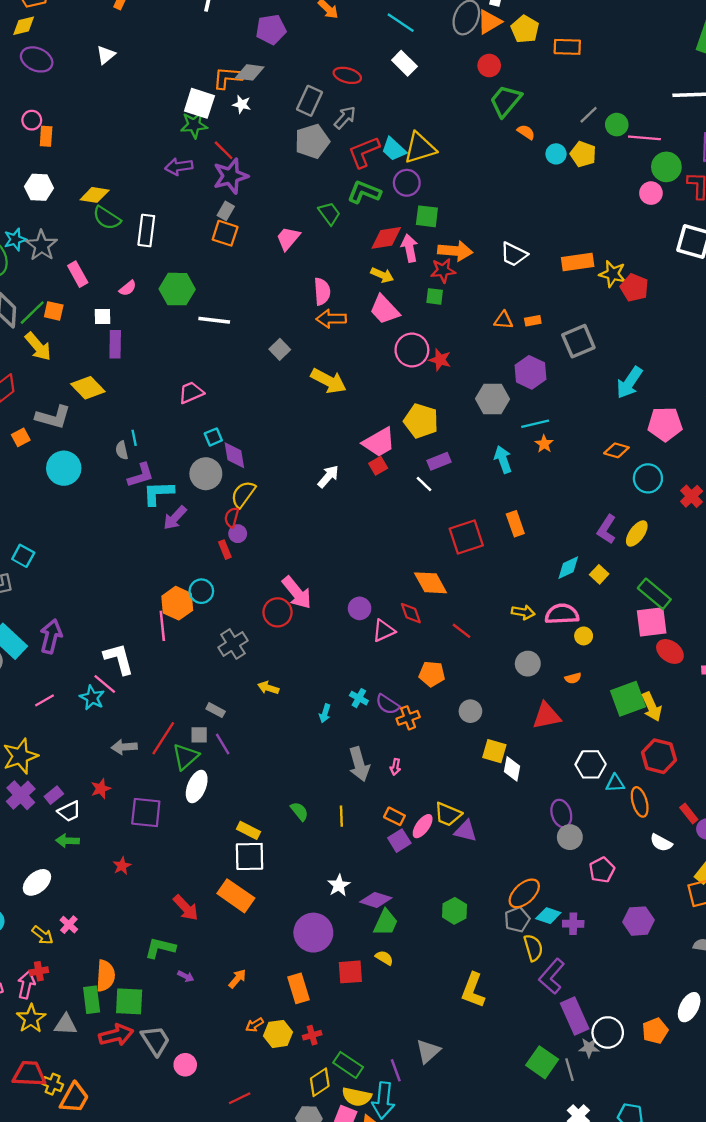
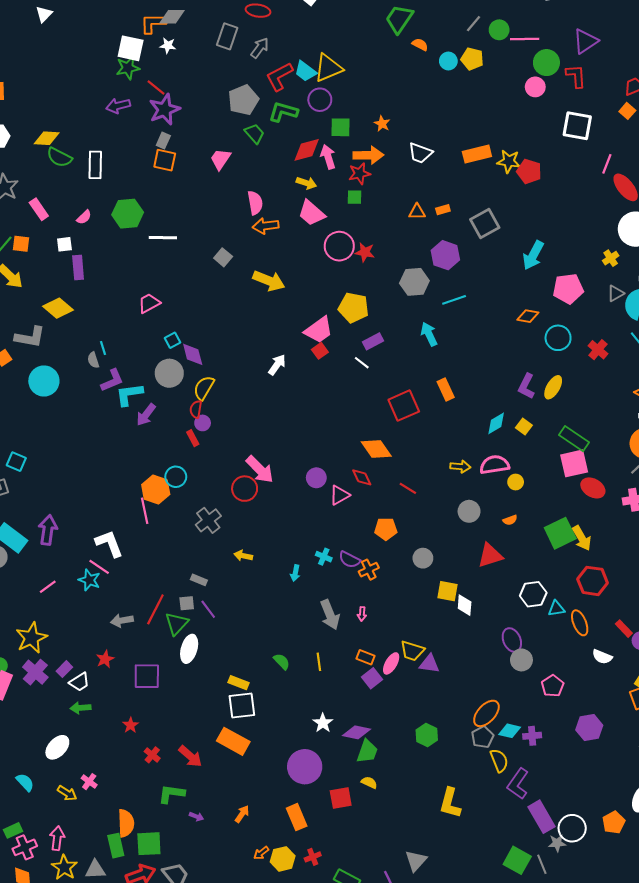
gray pentagon: (312, 141) -> (243, 100), moved
orange star: (544, 444) -> (382, 124), moved
red cross: (39, 971) -> (152, 755), moved, turned -35

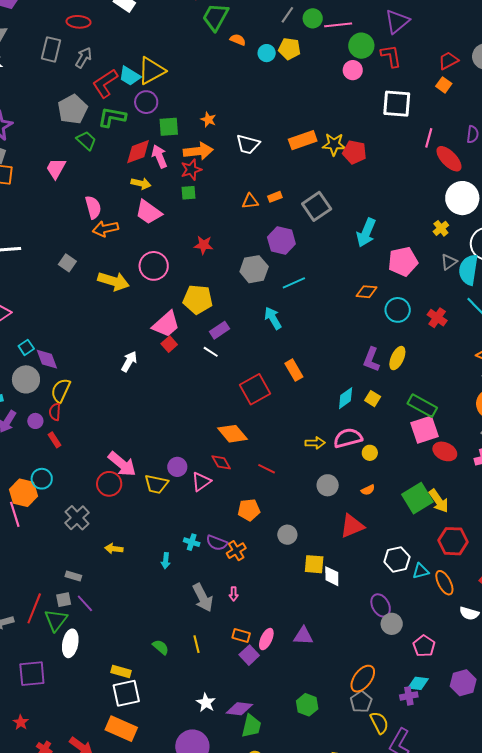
pink circle: (339, 246) -> (154, 266), moved
purple circle: (203, 423) -> (35, 421), moved
yellow trapezoid: (412, 651) -> (156, 484), moved
cyan diamond: (510, 731) -> (418, 683), moved

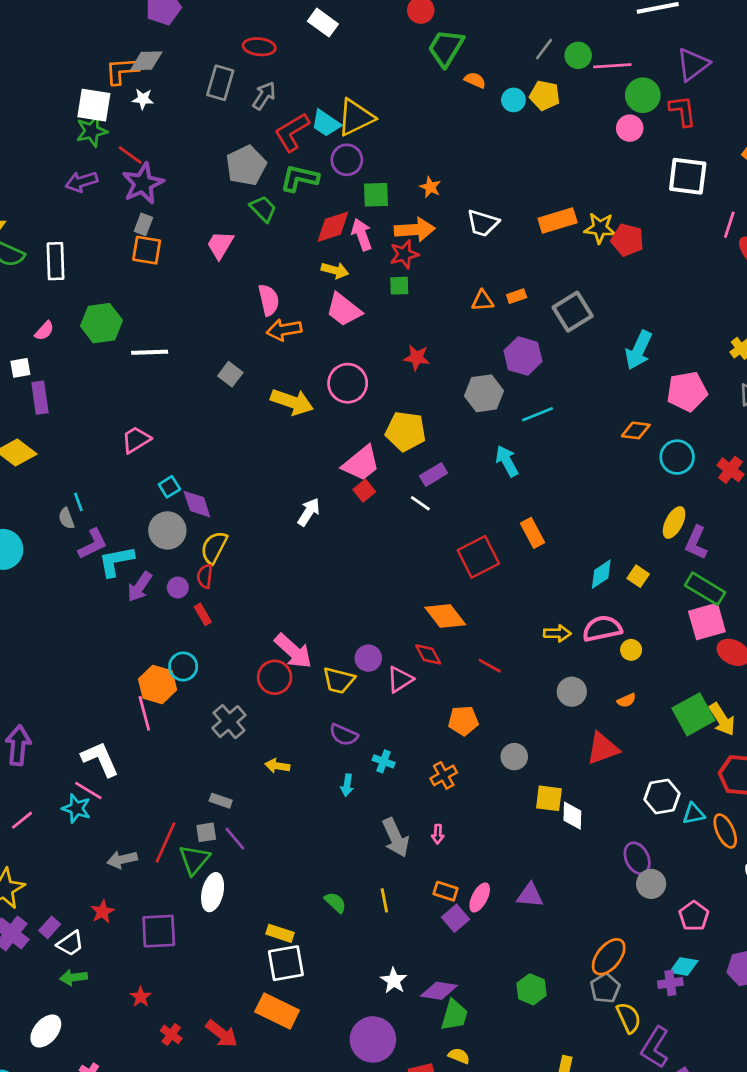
purple L-shape: (371, 360) -> (696, 543), moved
purple semicircle: (217, 543) -> (344, 735), moved

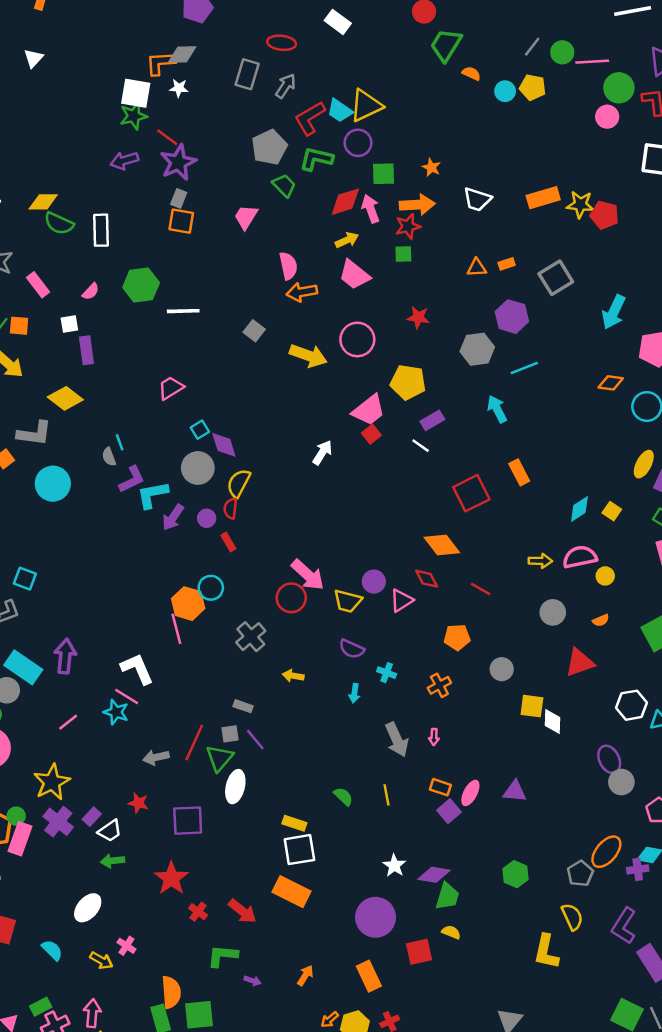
yellow arrow: (335, 270) -> (347, 240), turned -40
red star: (103, 912) -> (138, 803), turned -30
orange ellipse: (609, 957) -> (606, 852), moved
red star: (141, 997) -> (171, 878), size x1.8
yellow semicircle: (629, 1018) -> (572, 917), moved

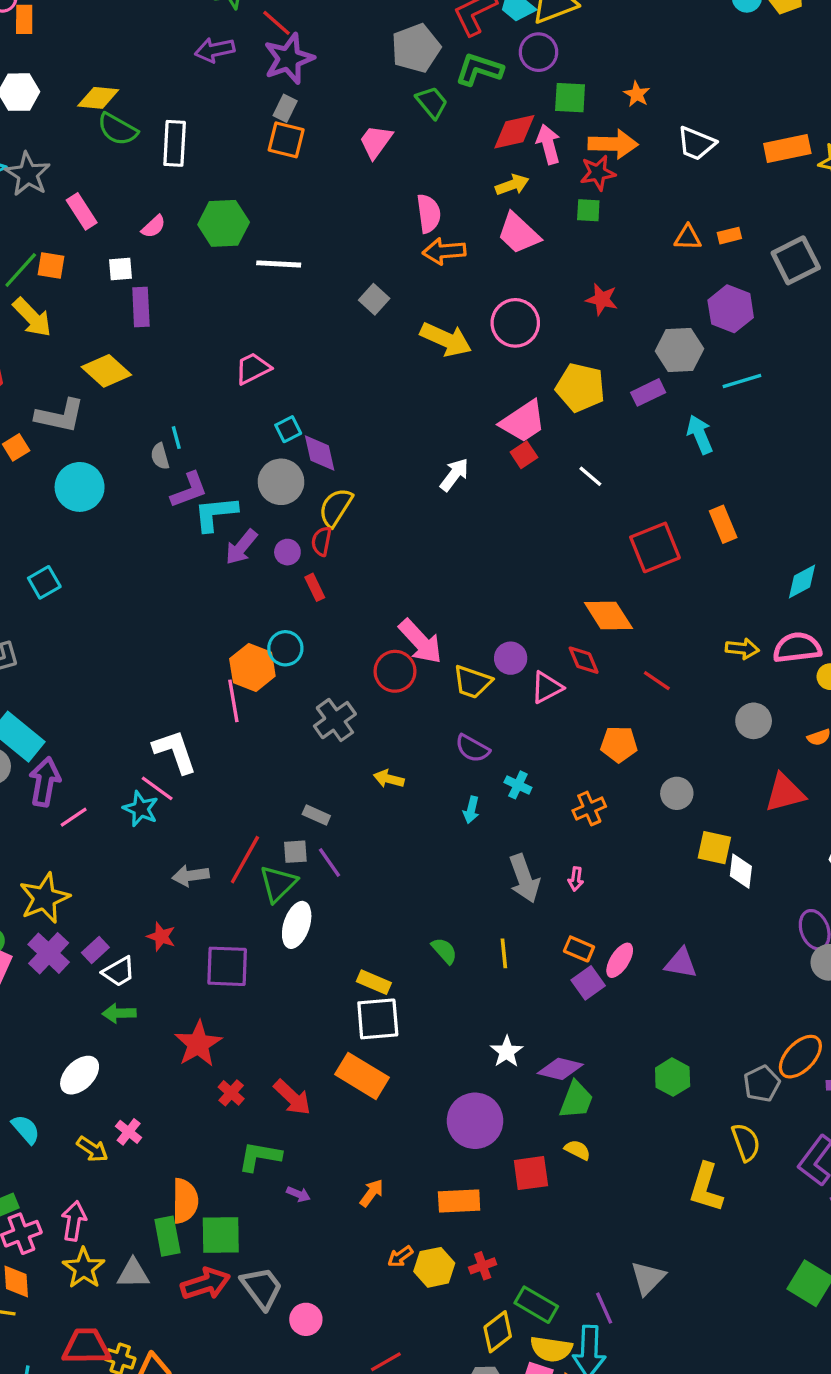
purple rectangle: (432, 420) -> (648, 392), moved
cyan square: (25, 579) -> (44, 582), moved, turned 35
purple arrow: (65, 656) -> (45, 782), moved
orange rectangle: (369, 976) -> (459, 1201), turned -72

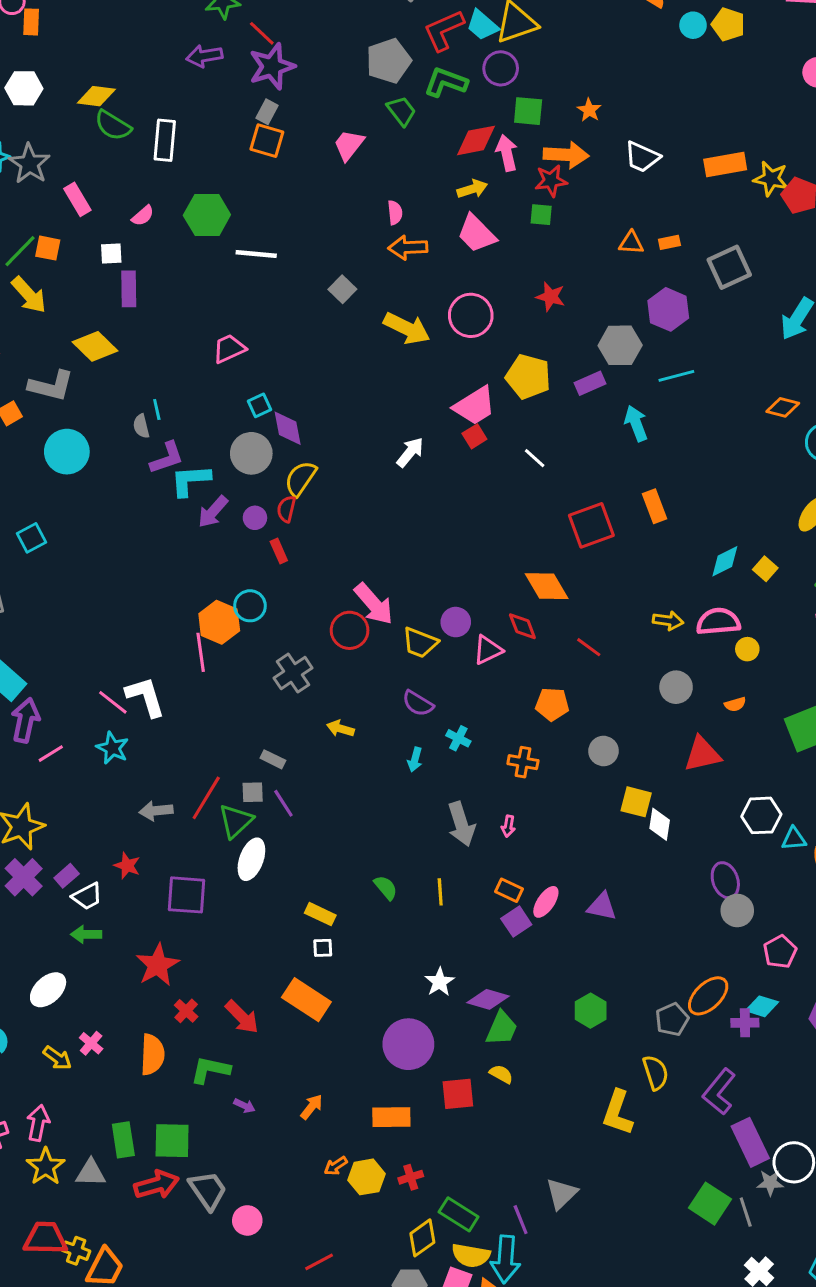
pink semicircle: (429, 214) -> (395, 213), size x0.7
pink line: (157, 788) -> (113, 702), moved
orange cross: (589, 808) -> (523, 762), turned 32
white square: (378, 1019) -> (323, 948), size x0.5
orange semicircle: (185, 1201) -> (152, 1055), moved

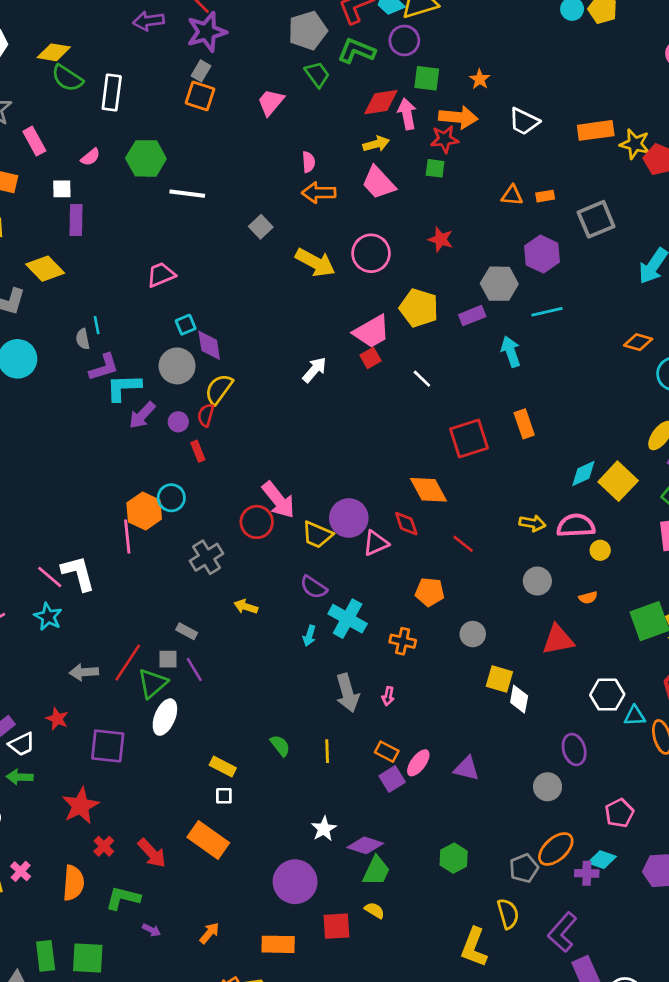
yellow square: (765, 569) -> (618, 481), size x1.8
purple circle: (456, 622) -> (349, 518), size x1.5
cyan cross: (458, 738) -> (348, 619), size x1.8
gray circle: (737, 911) -> (548, 787), moved

